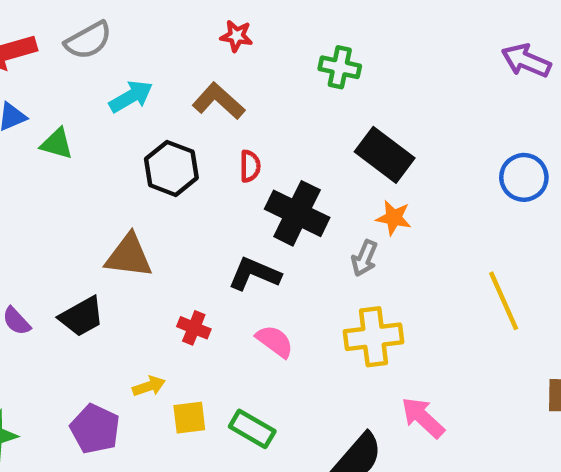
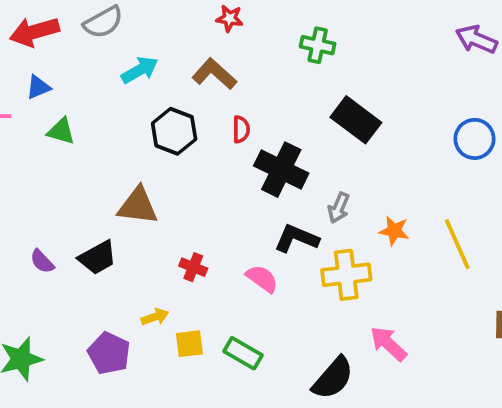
green triangle: (57, 144) -> (61, 131), moved
orange star: (394, 218) -> (394, 231), moved
black L-shape: (254, 274) -> (297, 238), moved

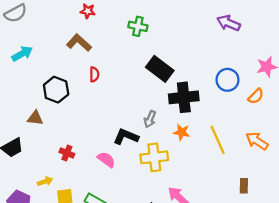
cyan arrow: (140, 70) -> (22, 54), moved
black hexagon: (174, 131) -> (56, 90), moved
black cross: (281, 170) -> (184, 97), moved, turned -32
brown triangle: (138, 206) -> (35, 118), size x0.7

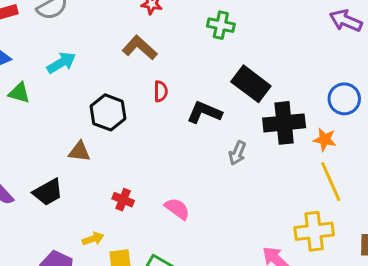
orange star: (182, 132) -> (325, 139), moved
black L-shape: (126, 137) -> (204, 112), moved
yellow cross: (154, 157) -> (314, 231), moved

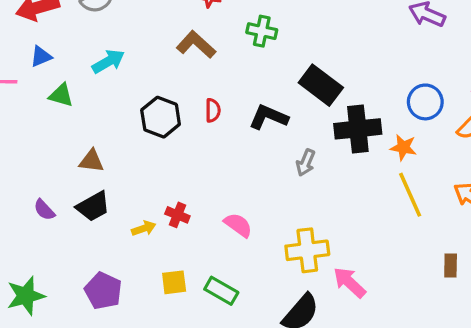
green cross: (221, 25) -> (262, 31), moved
red semicircle: (161, 91) -> (213, 110), moved
brown triangle: (79, 152) -> (91, 161), moved
yellow cross: (314, 231) -> (307, 250), moved
yellow arrow: (93, 239) -> (144, 228), moved

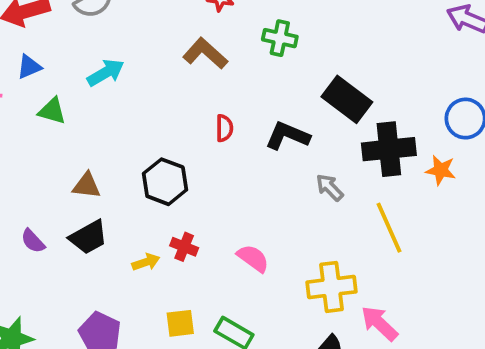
black hexagon: (161, 117) -> (165, 182), moved
gray arrow: (306, 163) -> (330, 187), turned 112
yellow line: (410, 195) -> (389, 228), moved

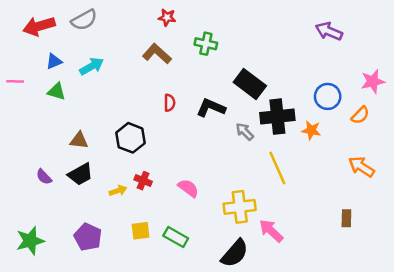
blue triangle: (29, 67) -> (54, 61), moved
gray arrow: (330, 187) -> (245, 132), moved

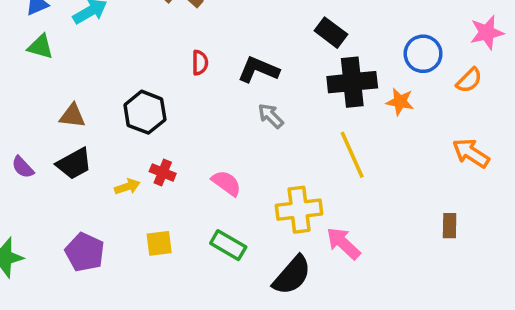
black rectangle: (250, 84) -> (331, 33), moved, size x0.7
gray arrow: (245, 132) -> (271, 116), moved
green rectangle: (176, 237) -> (228, 245), moved

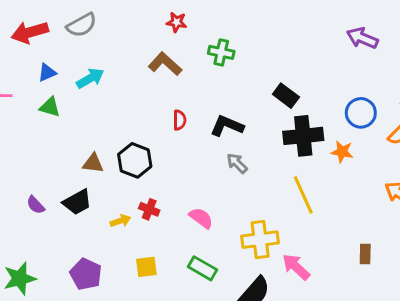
brown triangle: (72, 116) -> (93, 163), moved
brown rectangle: (450, 226) -> (365, 254), moved

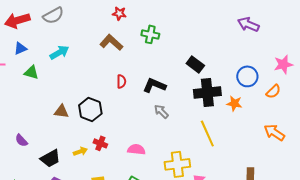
blue triangle: (47, 73) -> (20, 48), moved
black trapezoid: (77, 202) -> (50, 158), moved
pink semicircle: (201, 218) -> (136, 149), turned -30

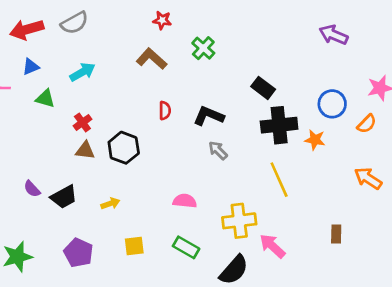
green cross: (150, 34) -> (203, 48), turned 30
red cross: (100, 143) -> (82, 122), moved, turned 32
black trapezoid: (50, 158) -> (64, 197), moved

